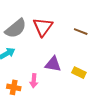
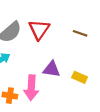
pink arrow: (34, 81) -> (31, 88), size x1.6

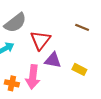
red triangle: (39, 30) -> (40, 40), moved

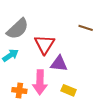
yellow rectangle: (79, 69) -> (69, 90), moved

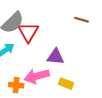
red triangle: (44, 44) -> (28, 32), moved
pink arrow: (40, 82) -> (37, 76), turned 75

